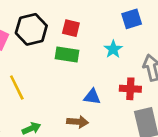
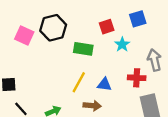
red square: (71, 28) -> (107, 27), moved, turned -32
yellow line: (17, 87) -> (79, 82), moved, turned 55

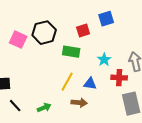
blue square: (138, 19) -> (106, 19), moved
red square: (107, 27) -> (83, 31), moved
cyan star: (122, 44) -> (104, 60), moved

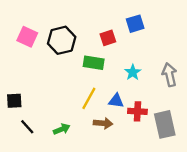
pink square: (18, 40) -> (27, 37), moved
red cross: (119, 78) -> (137, 111), moved

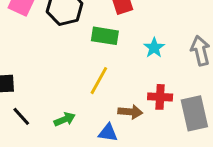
blue triangle: (116, 101) -> (108, 133), moved
brown arrow: (103, 123) -> (130, 112), moved

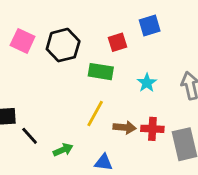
brown arrow: (130, 112) -> (124, 127), moved
black line: (21, 116) -> (30, 136), moved

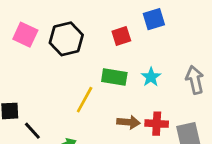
green rectangle: (101, 72) -> (114, 77), moved
yellow line: (95, 113) -> (85, 100), moved

